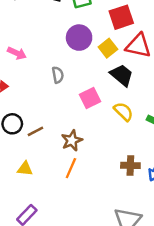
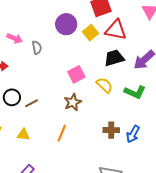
gray semicircle: (58, 75) -> (37, 48), moved
black trapezoid: (122, 75) -> (114, 58), moved, turned -55
brown star: (72, 140) -> (73, 102), moved

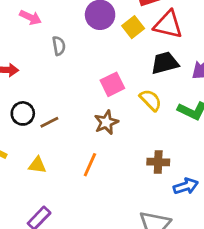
pink arrow: (15, 38) -> (30, 17), moved
blue arrow: (133, 134) -> (186, 186), moved, turned -138

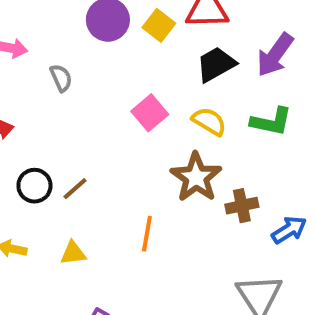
brown star: (106, 122) -> (196, 177), moved, size x1.4

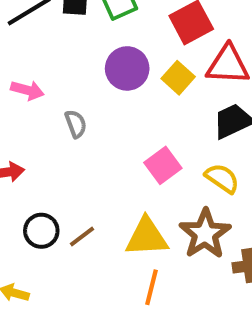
yellow triangle: (73, 253) -> (147, 237), moved, size x1.6

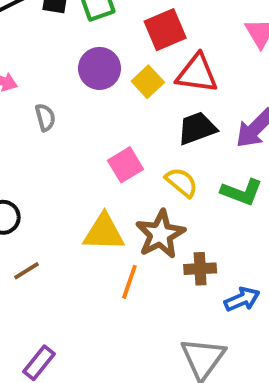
brown line: (82, 237) -> (27, 271), moved
orange line: (151, 287) -> (129, 282), moved

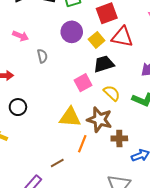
black trapezoid: (197, 128) -> (104, 64), moved
brown star: (160, 234) -> (99, 120), turned -30
brown line: (27, 271) -> (57, 163), moved

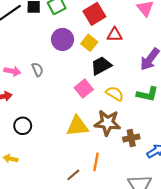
pink arrow: (20, 36) -> (12, 71), moved
red triangle: (122, 37) -> (115, 35), size x0.7
orange line: (82, 144) -> (96, 162), moved

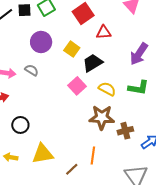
purple circle: (63, 39) -> (41, 42), moved
yellow square: (89, 43) -> (72, 49), moved
gray semicircle: (37, 70) -> (32, 70), turned -32
yellow triangle: (77, 126) -> (43, 154), moved

